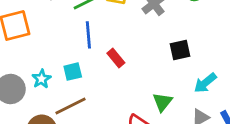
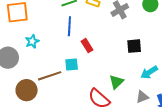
cyan square: (73, 72) -> (72, 64), moved
cyan star: (42, 79) -> (32, 41), moved

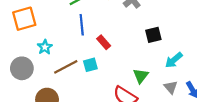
brown line: (50, 76) -> (66, 67), moved
gray triangle: (142, 97) -> (171, 87), turned -40

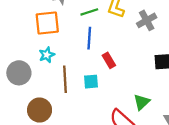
orange square: (24, 19) -> (47, 23), moved
brown line: (66, 67) -> (65, 79), turned -75

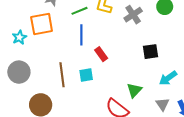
cyan star: (47, 55) -> (19, 37), moved

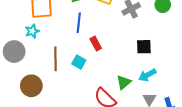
cyan star: (19, 37) -> (32, 31), moved
cyan square: (86, 75) -> (79, 62), turned 32
cyan arrow: (168, 78) -> (147, 75), moved

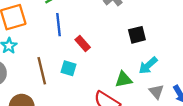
green triangle: (124, 82) -> (124, 79), turned 42

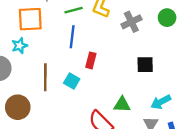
red rectangle: (83, 43) -> (91, 60), turned 42
cyan arrow: (148, 65) -> (161, 102), moved

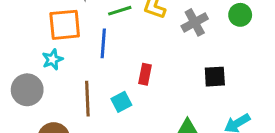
blue line: (72, 37) -> (103, 43), moved
cyan square: (72, 81) -> (121, 102), turned 35

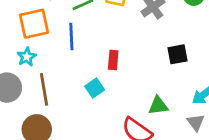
brown line: (87, 99) -> (44, 89), moved

